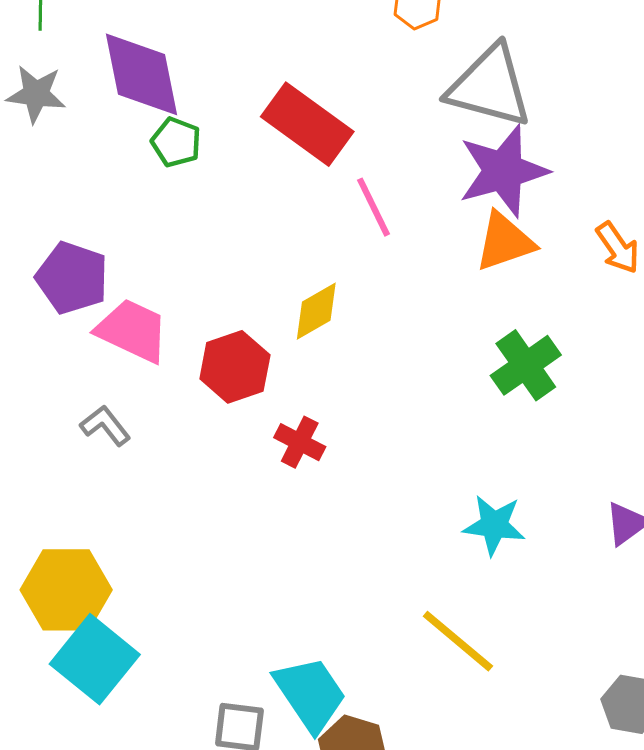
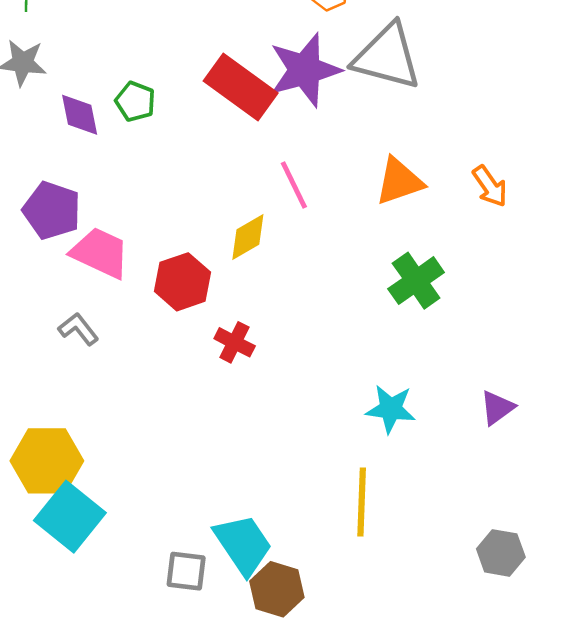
purple diamond: (141, 74) -> (80, 115), moved, size x0.6
purple star: (503, 171) -> (305, 70), moved
pink line: (374, 207) -> (294, 185), moved
yellow line: (458, 641) -> (362, 502), turned 52

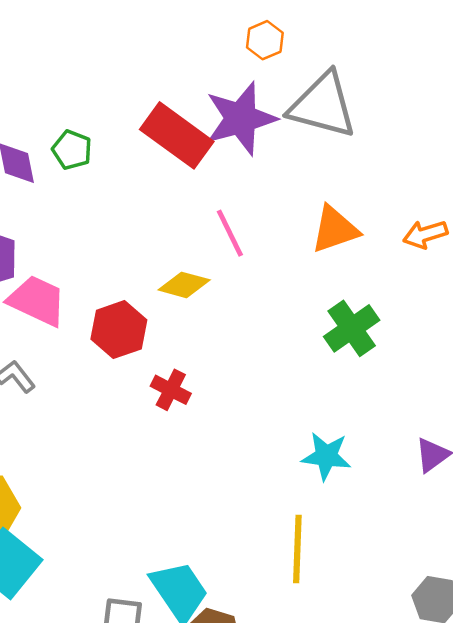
orange arrow: (490, 186) -> (425, 234), turned 108
yellow diamond: (248, 237) -> (184, 285), turned 45

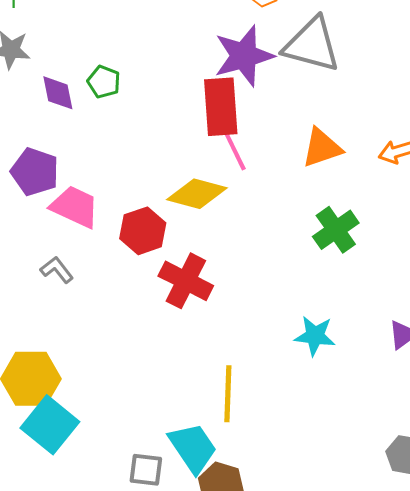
red rectangle: (177, 135) -> (221, 107), moved, turned 50
yellow diamond: (184, 285) -> (197, 194), size x1.4
red cross: (171, 390) -> (186, 281), size x1.6
yellow line: (297, 549) -> (228, 394), moved

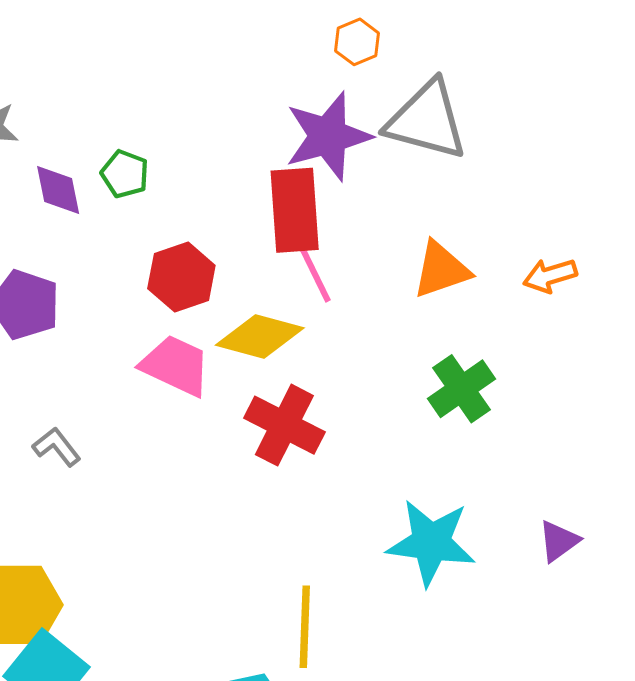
pink trapezoid: (75, 207) -> (176, 366), moved
red hexagon: (143, 231) -> (181, 277), moved
red cross: (186, 281) -> (284, 425), moved
cyan star: (315, 336) -> (431, 543), size x1.5

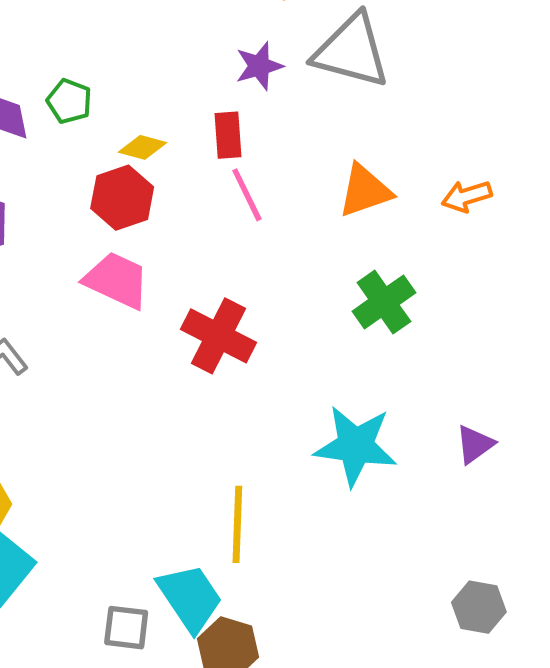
purple star: (328, 136) -> (259, 66), size x0.6
red rectangle: (295, 210) -> (228, 135), size x0.6
yellow diamond: (260, 337) -> (143, 147), moved, size x0.6

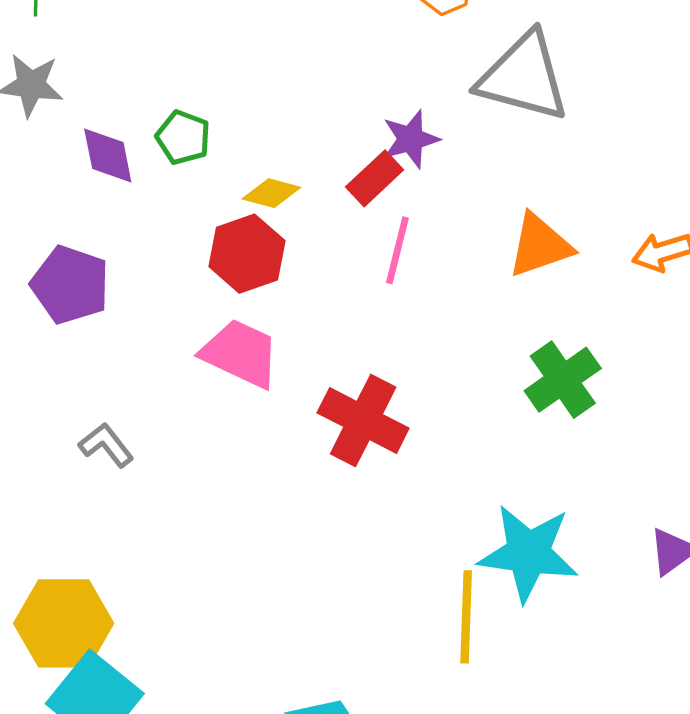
purple star: (259, 66) -> (411, 139), moved
red rectangle: (228, 135) -> (375, 178), turned 51
pink line: (247, 195) -> (397, 250), turned 40
yellow line: (237, 524) -> (466, 617), moved

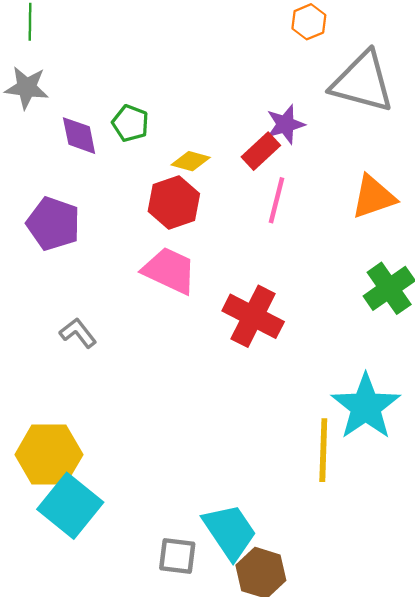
cyan star: (528, 553) -> (366, 407), turned 30

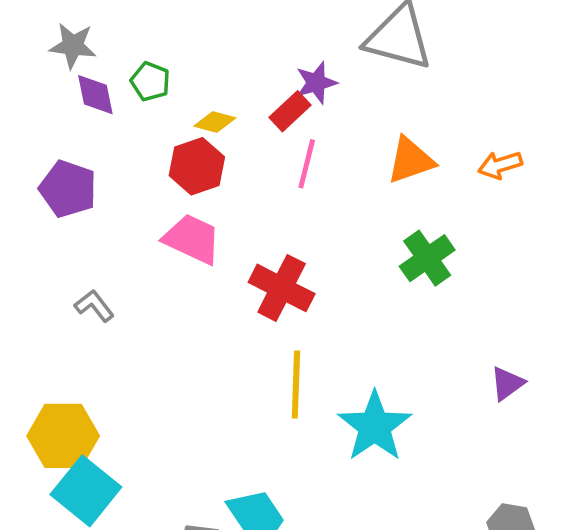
gray star: (27, 88) -> (73, 46), moved
cyan star: (366, 407) -> (375, 426), moved
yellow line: (323, 450) -> (296, 385), moved

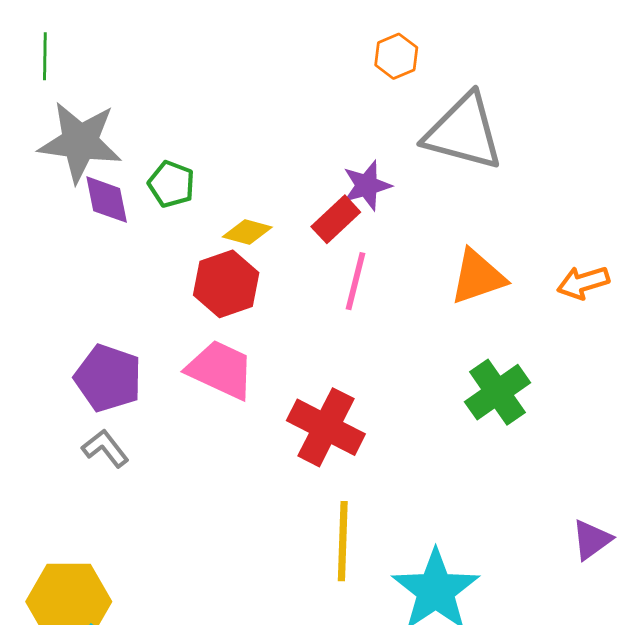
gray star: (73, 46) -> (80, 142), size x1.5
purple pentagon: (68, 189) -> (108, 378), moved

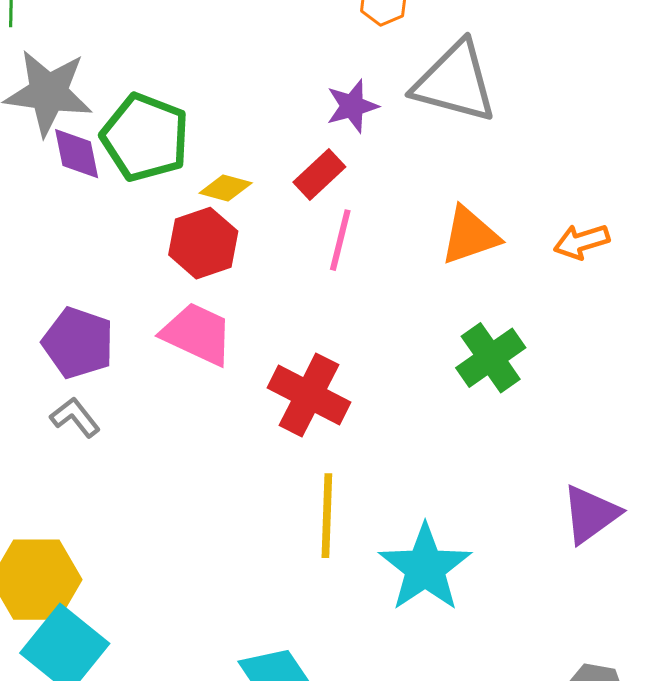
green pentagon: (171, 184) -> (145, 137), size x1.8
purple star: (367, 186) -> (352, 106), moved
purple triangle: (592, 540) -> (590, 514), size x1.4

